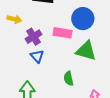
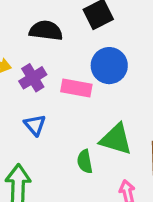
purple cross: (34, 37) -> (33, 78), moved
green triangle: (86, 51) -> (116, 139), moved

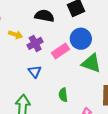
pink rectangle: (76, 88) -> (61, 51), turned -48
green triangle: (116, 139) -> (91, 63), moved

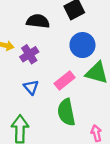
pink rectangle: (61, 51) -> (65, 80), moved
green semicircle: (63, 95) -> (66, 112), size x1.6

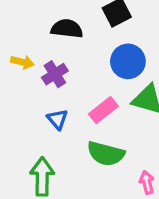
green semicircle: (66, 112) -> (106, 154), turned -64

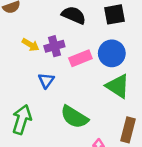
yellow arrow: (22, 62) -> (31, 45), moved
pink rectangle: (103, 110) -> (80, 58), moved

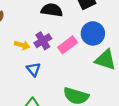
blue triangle: (46, 80) -> (34, 69), moved

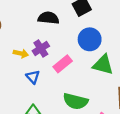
pink rectangle: (68, 45) -> (63, 64), moved

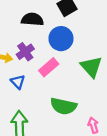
blue circle: (90, 39) -> (61, 39), moved
green triangle: (103, 65) -> (91, 67), turned 35

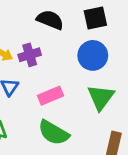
blue circle: (61, 39) -> (93, 55), moved
pink rectangle: (49, 67) -> (50, 96), moved

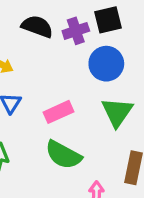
black semicircle: (50, 20) -> (37, 26), moved
purple cross: (30, 55) -> (76, 31), moved

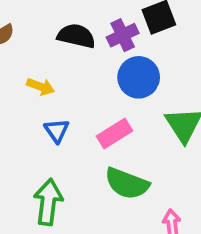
blue circle: (106, 64) -> (139, 77), moved

